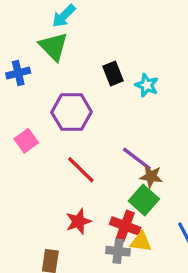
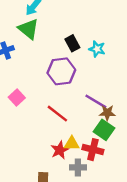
purple hexagon: (72, 112) -> (61, 71), moved
yellow triangle: (141, 242) -> (72, 143), moved
gray cross: (118, 251) -> (78, 167), moved

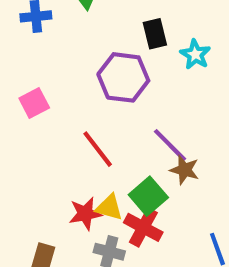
green square: (104, 130) -> (148, 196), moved

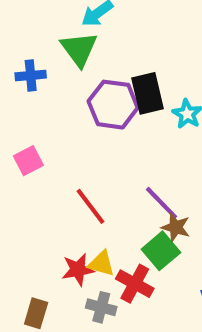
black rectangle: (155, 34) -> (148, 93), size x1.4
purple hexagon: (123, 77) -> (113, 105), moved
green square: (148, 196) -> (161, 251), moved

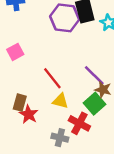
yellow triangle: (101, 264) -> (60, 101), moved
red star: (78, 270) -> (29, 114), moved, turned -30
brown rectangle: (36, 313) -> (20, 103), moved

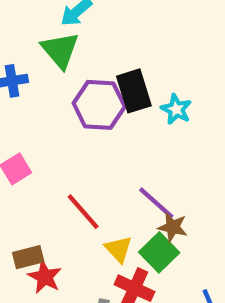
yellow triangle: (60, 101) -> (118, 249), moved, turned 35
brown rectangle: (20, 103) -> (28, 257), turned 63

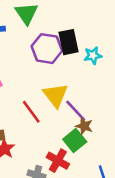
cyan star: (176, 109) -> (93, 55), turned 30
yellow triangle: (118, 249) -> (55, 95), moved, size x1.5

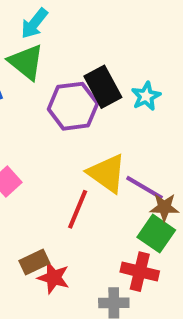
red line: (31, 112) -> (78, 209), turned 75

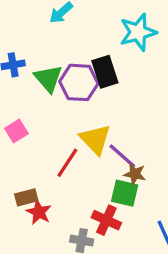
green triangle: (26, 62) -> (48, 79), moved
cyan star: (146, 96) -> (138, 32), moved, size x1.6
green square: (156, 234) -> (125, 193), turned -32

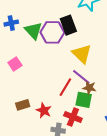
yellow triangle: (95, 139) -> (82, 54), moved
red line: (67, 163) -> (65, 87), moved
red star: (39, 212) -> (44, 111), moved

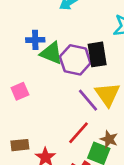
blue cross: (11, 23) -> (35, 40), moved
green triangle: (33, 31) -> (51, 53), turned -36
purple line: (81, 77) -> (88, 100), moved

